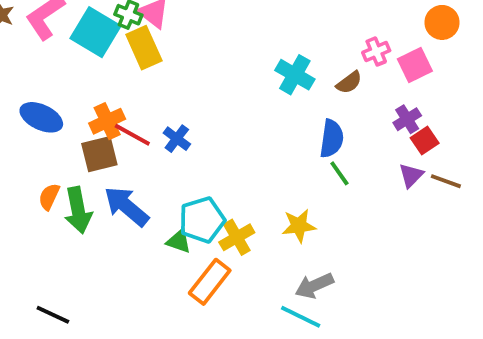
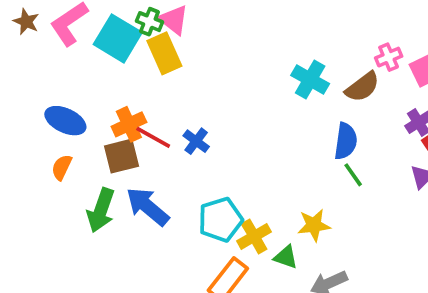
brown semicircle: (349, 82) -> (362, 87), size x1.4
orange semicircle: (49, 197) -> (62, 167), moved
green arrow: (78, 210) -> (101, 210), turned 30
green triangle: (179, 241) -> (286, 257), moved

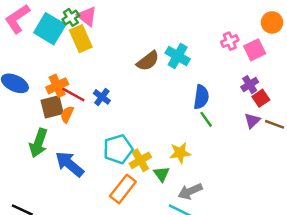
green cross: (149, 22) -> (71, 17), turned 35
brown semicircle: (362, 87) -> (148, 61), moved
orange semicircle: (62, 167) -> (67, 114), moved
blue arrow: (148, 207) -> (70, 164), moved
green triangle: (286, 257) -> (161, 174), turned 35

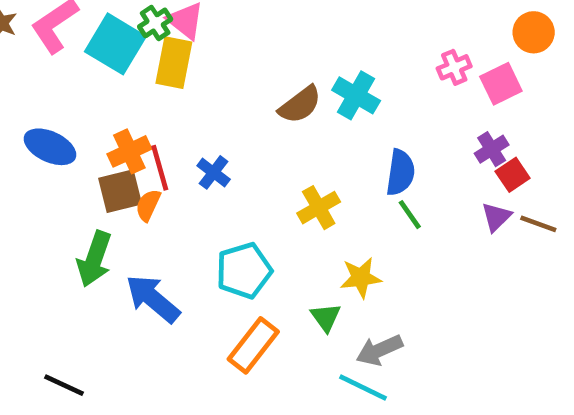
yellow rectangle: (81, 39) -> (174, 63), turned 35
red line: (73, 94) -> (160, 168), turned 45
yellow cross: (140, 160) -> (319, 208), moved

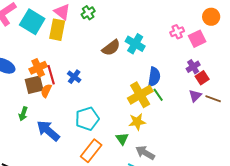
green cross: (155, 23) -> (88, 13), moved
yellow cross: (319, 208) -> (140, 95), moved, size x1.4
green arrow: (94, 259) -> (23, 114), size x0.6
gray arrow: (379, 350) -> (145, 153), turned 54

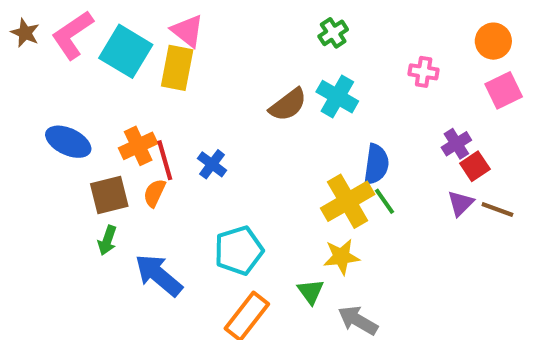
green cross: (88, 13) -> (333, 33), moved
pink cross: (177, 32) -> (424, 72), turned 32
pink square: (197, 39) -> (504, 90), moved
brown square: (34, 85) -> (109, 195), moved

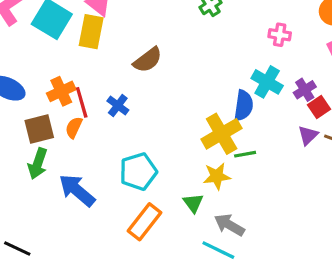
cyan cross: (337, 97) -> (267, 82), moved
brown semicircle: (288, 105) -> (148, 60), moved
green line: (385, 201) -> (245, 154), moved, turned -65
green arrow: (107, 240) -> (38, 164), size x1.4

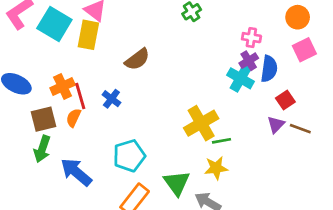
purple cross: (305, 90) -> (249, 61), moved
blue semicircle: (244, 105) -> (269, 69), moved
yellow star: (217, 176) -> (216, 168), moved
green triangle: (193, 203) -> (177, 183), size x1.5

